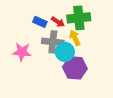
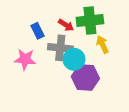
blue rectangle: (40, 22) -> (38, 31), moved, turned 40
yellow arrow: (75, 38) -> (102, 44), moved

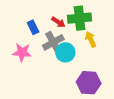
gray cross: (60, 48) -> (53, 42), turned -35
purple hexagon: (85, 78) -> (89, 83), moved

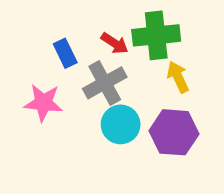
cyan circle: (65, 52) -> (121, 124), moved
purple hexagon: (89, 83) -> (174, 132), moved

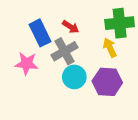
green cross: (156, 35) -> (120, 23), moved
blue rectangle: (65, 53) -> (40, 33), size x1.5

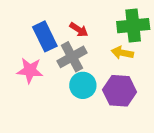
yellow arrow: (110, 48) -> (122, 53), turned -54

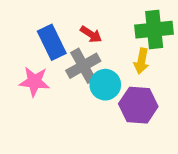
yellow arrow: (122, 53) -> (141, 61), turned -90
cyan circle: (83, 85) -> (105, 85), moved

